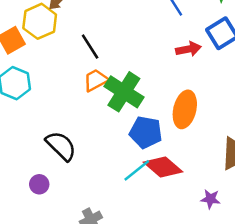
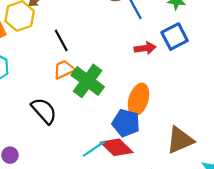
blue pentagon: (146, 132) -> (126, 123), moved
black semicircle: (61, 146) -> (44, 111), moved

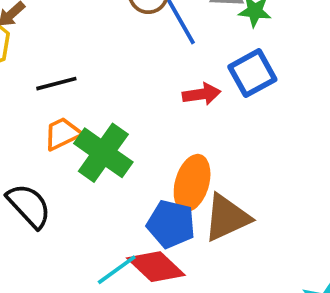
black line: (61, 40) -> (56, 84), turned -75
brown triangle: (180, 140) -> (227, 218), moved

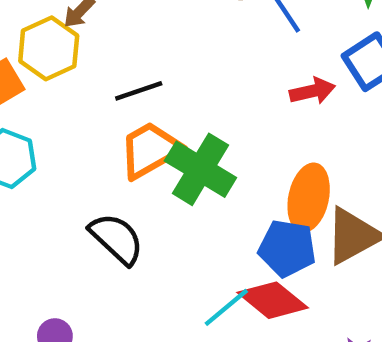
orange trapezoid: (62, 134) -> (150, 150), size x1.4

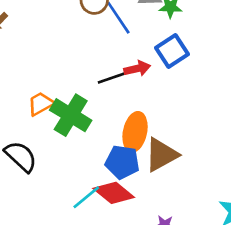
black line: (139, 91) -> (112, 78), moved
orange trapezoid: (150, 150) -> (41, 104), size x0.7

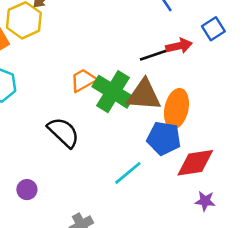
blue square: (172, 51) -> (213, 29), size x0.7
brown triangle: (161, 155) -> (144, 95), moved, turned 33
red diamond: (114, 193) -> (195, 163), moved, turned -48

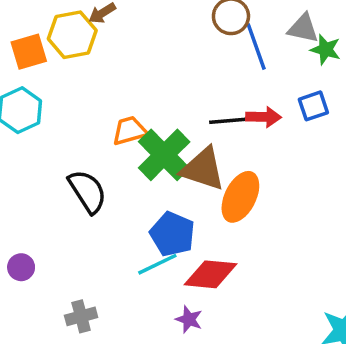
blue pentagon: (164, 138) -> (172, 234), moved
red diamond: (195, 163) -> (211, 274), moved
purple circle: (27, 190) -> (21, 267), moved
purple star: (205, 201) -> (189, 319), moved

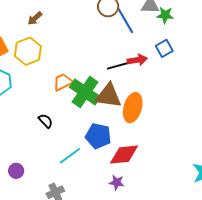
yellow hexagon: (72, 35) -> (28, 51), moved
black semicircle: (87, 191) -> (46, 121), size x0.6
cyan line: (157, 264) -> (70, 156), moved

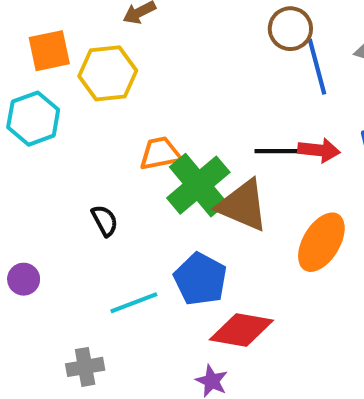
orange ellipse: (133, 108) -> (321, 242), moved
purple circle: (16, 171) -> (24, 279), moved

